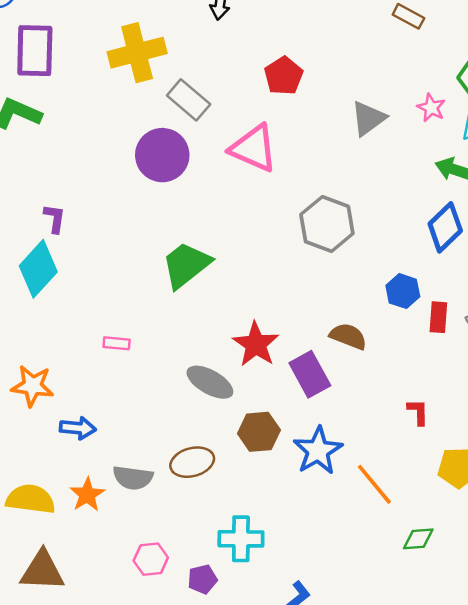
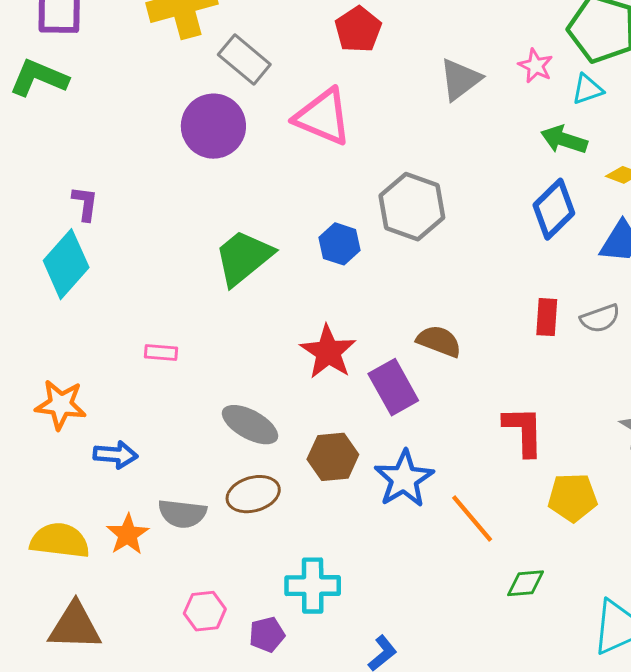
blue hexagon: (403, 291) -> (340, 244), moved
gray ellipse: (210, 382) -> (250, 425), moved
red L-shape: (418, 412) -> (524, 431), size x1.6

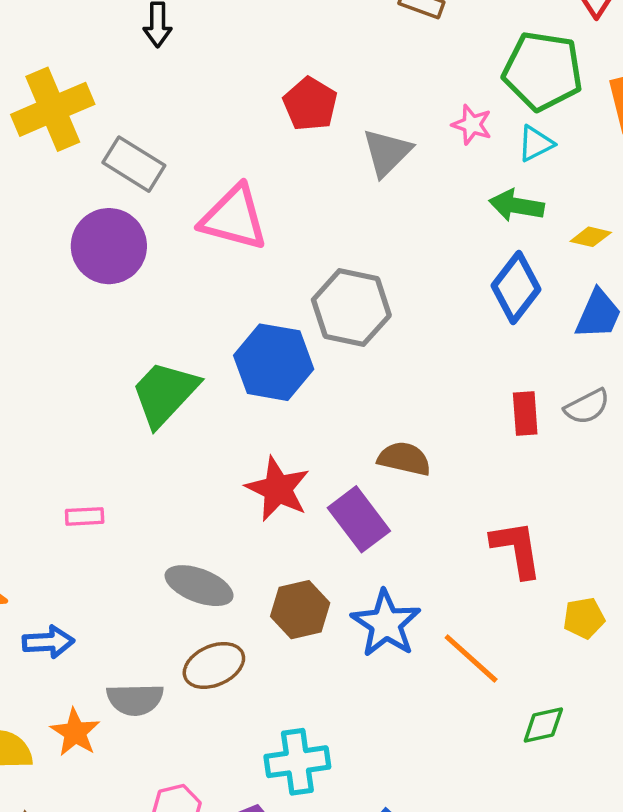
red pentagon: (358, 29) -> (310, 104), moved
blue hexagon: (340, 244) -> (274, 362), size x1.6
yellow pentagon: (573, 497) -> (584, 618), size x0.7

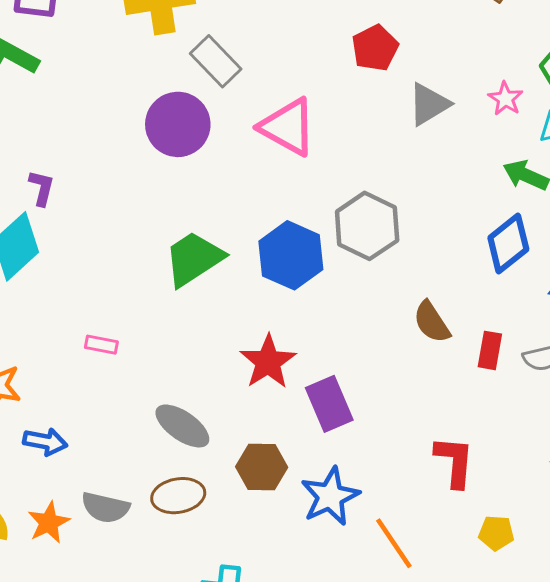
brown semicircle: (404, 459) -> (432, 322), moved, turned -150

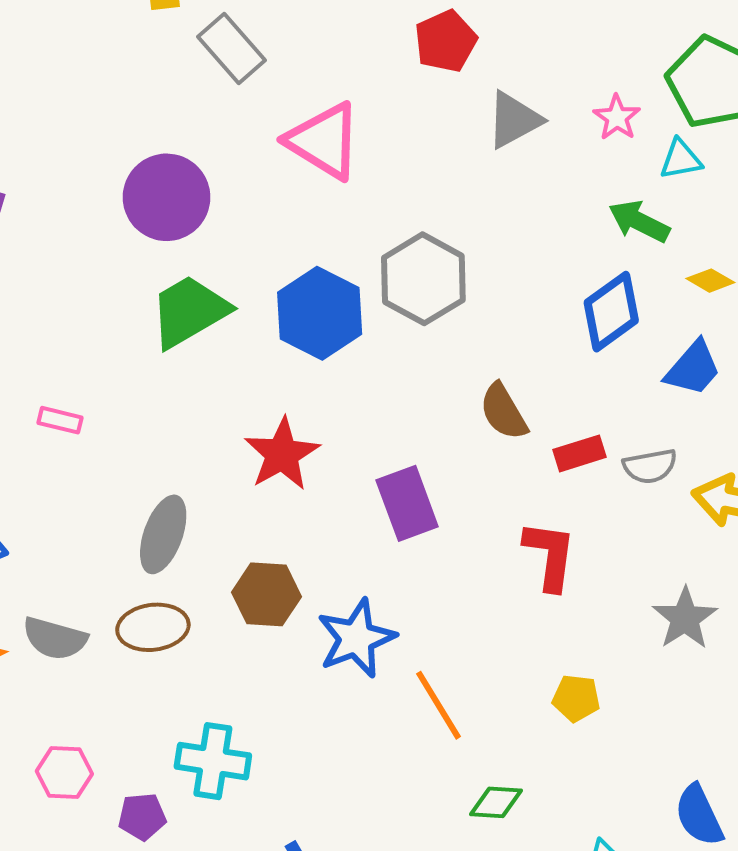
purple circle: (178, 124) -> (167, 197), moved
red rectangle: (490, 350) -> (579, 453), turned 60
purple rectangle: (329, 404) -> (407, 503), moved
gray ellipse: (182, 426) -> (163, 534), turned 72
red L-shape: (454, 462) -> (550, 555), moved

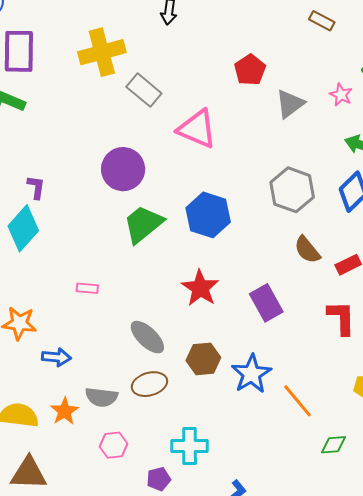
gray hexagon: (423, 279) -> (292, 190), moved
gray ellipse: (163, 534) -> (147, 337), turned -57
pink hexagon: (64, 773) -> (114, 445), moved

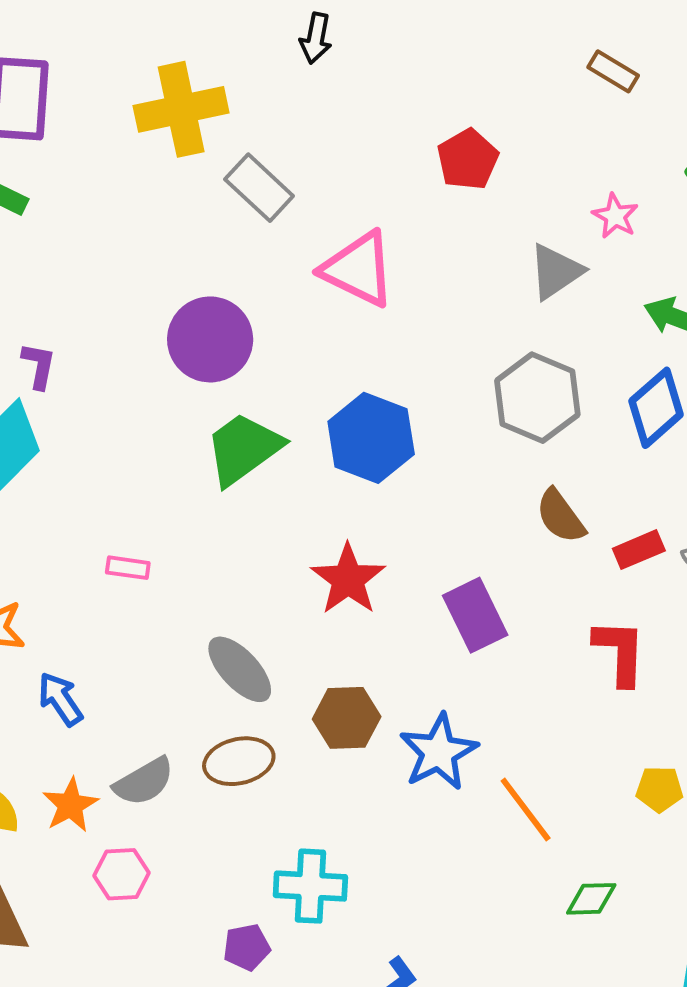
pink star: (341, 95) -> (615, 216), moved
gray triangle: (290, 104) -> (556, 272), moved
blue arrow: (56, 357) -> (60, 699), turned -132
gray semicircle: (101, 397) -> (144, 782), turned -40
pink hexagon: (114, 445) -> (121, 874), moved

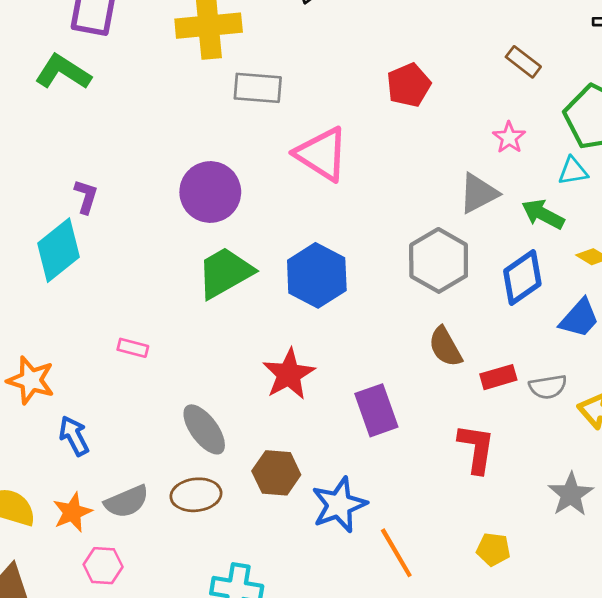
brown rectangle: (613, 71) -> (523, 62), moved
gray rectangle: (259, 188) -> (258, 88), turned -45
gray triangle: (556, 272) -> (478, 193), moved

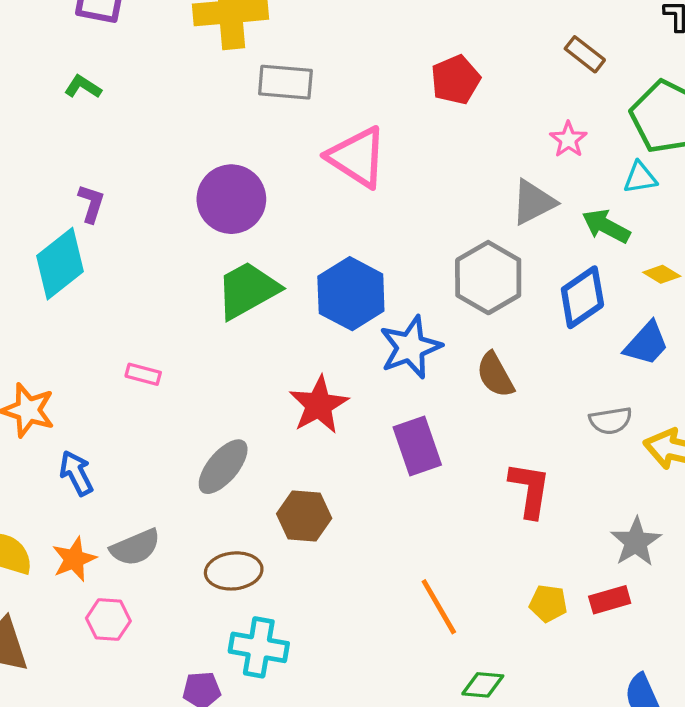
green L-shape: (63, 72) -> (83, 87), moved, size x0.6
red rectangle: (498, 377) -> (610, 600), moved
gray ellipse: (204, 429) -> (223, 467), turned 76
brown ellipse: (196, 495) -> (234, 571), moved
blue star: (339, 505) -> (410, 347), moved

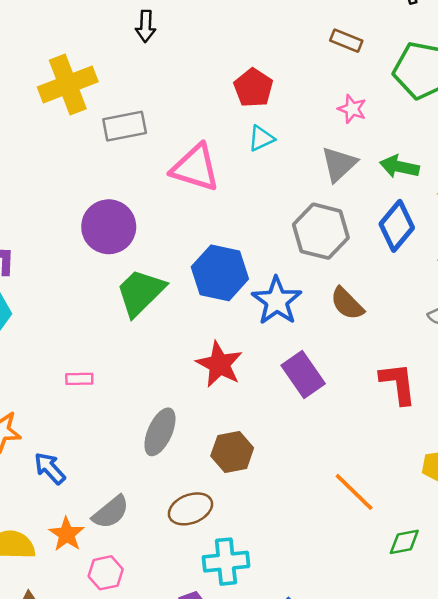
cyan triangle: (640, 178) -> (261, 138), moved

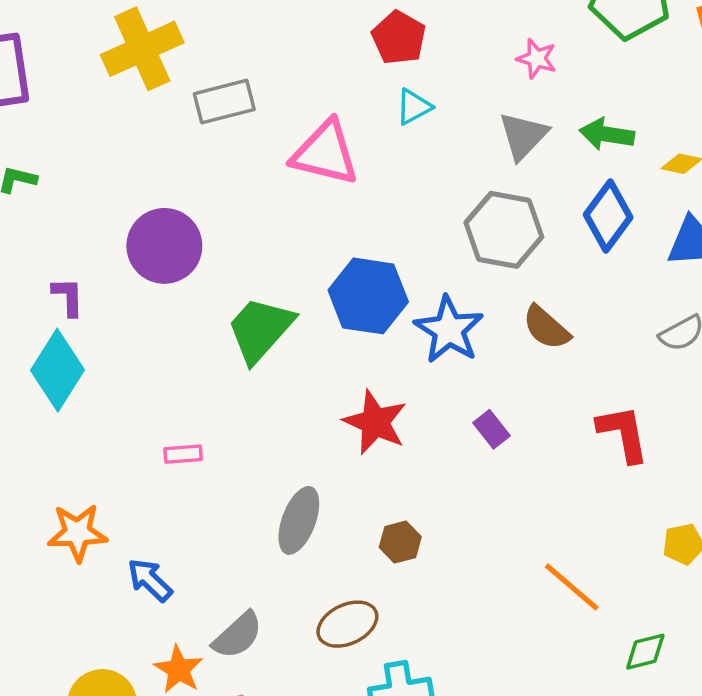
purple circle: (109, 227) -> (164, 246), moved
purple rectangle: (303, 375) -> (492, 429), size x0.6
brown hexagon: (232, 452) -> (400, 542), size x0.7

